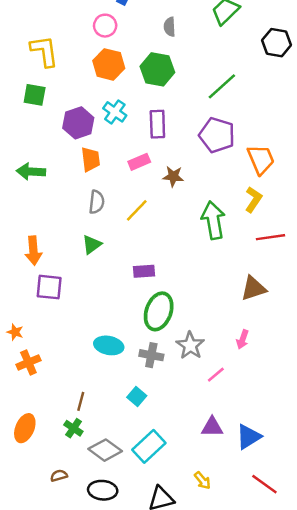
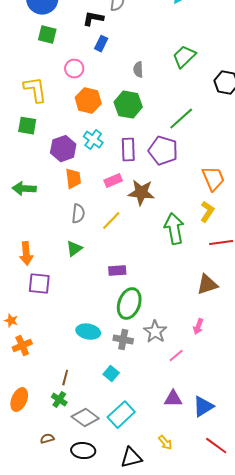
pink circle: (105, 26) -> (74, 69), moved
purple pentagon: (217, 135) -> (163, 151), moved
brown star: (173, 176) -> (141, 193), size x1.5

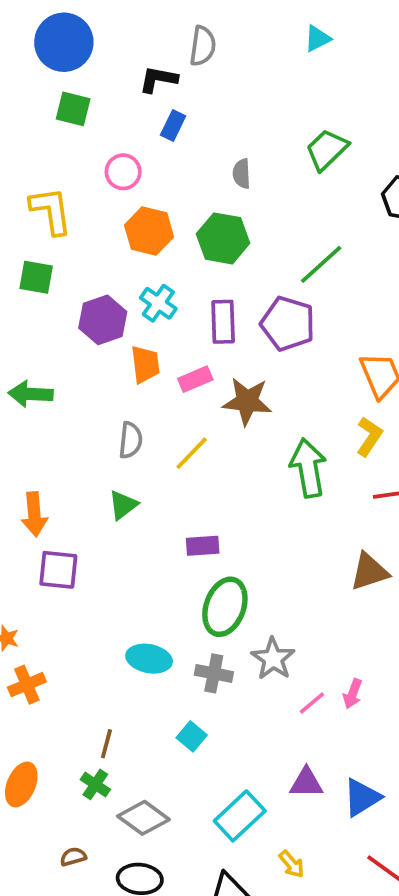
orange trapezoid: (73, 179) -> (145, 364), moved
pink arrow: (198, 327) -> (353, 694), moved
cyan rectangle: (121, 415) -> (240, 816), moved

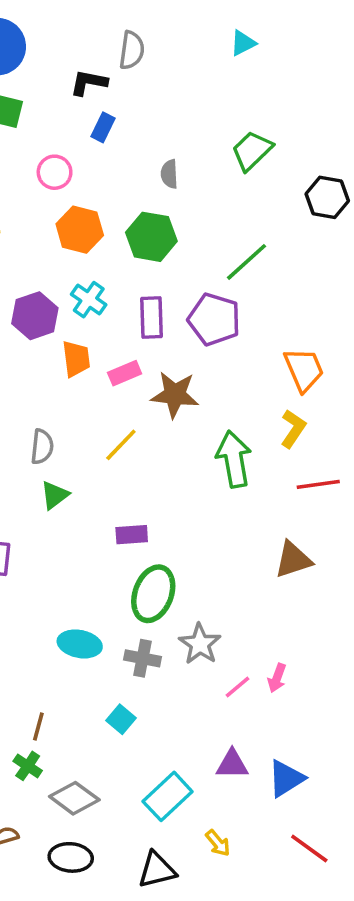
gray semicircle: (131, 440) -> (42, 447), moved

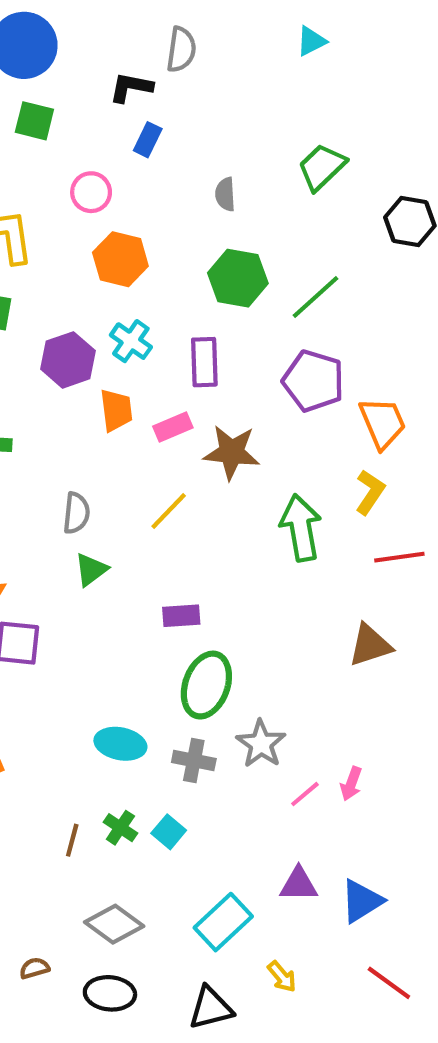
green hexagon: (151, 237) -> (238, 278), moved
purple pentagon: (214, 319) -> (313, 381), moved
green cross: (28, 766) -> (120, 828), moved

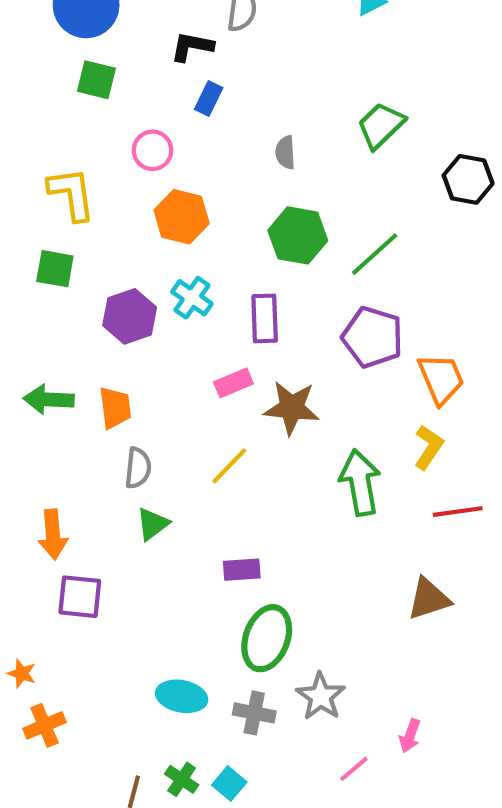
orange trapezoid: (116, 410) -> (115, 408), moved
pink line: (305, 794) -> (354, 769), moved

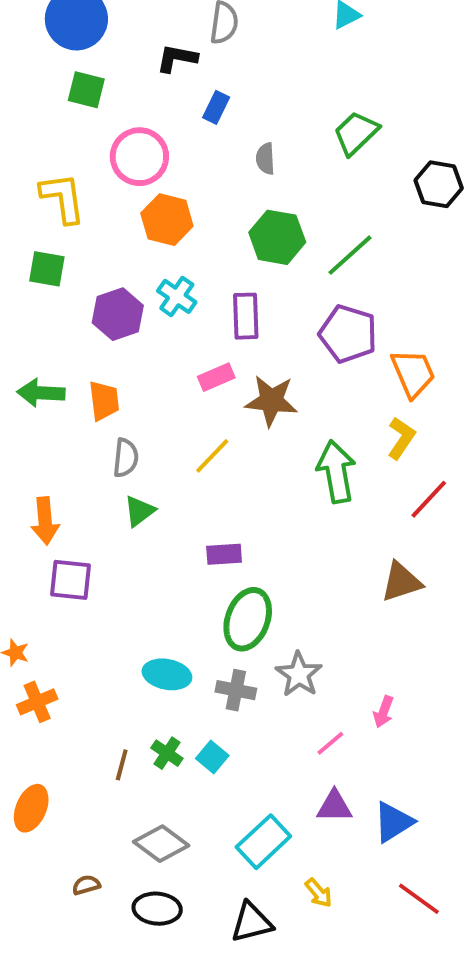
blue rectangle: (209, 98) -> (216, 107), moved
pink circle: (152, 150) -> (139, 157), size x1.5
red line: (458, 512) -> (429, 499), turned -39

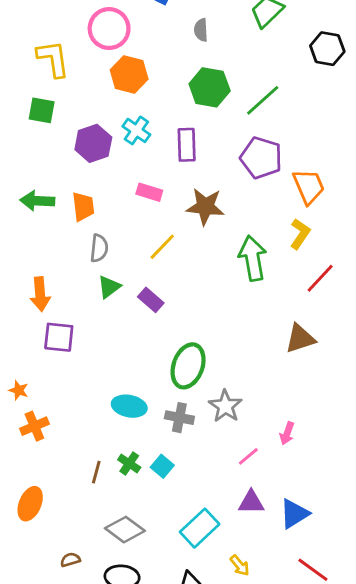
pink rectangle: (216, 377) -> (149, 192), moved, turned 40
purple rectangle: (224, 554) -> (151, 300), moved, turned 45

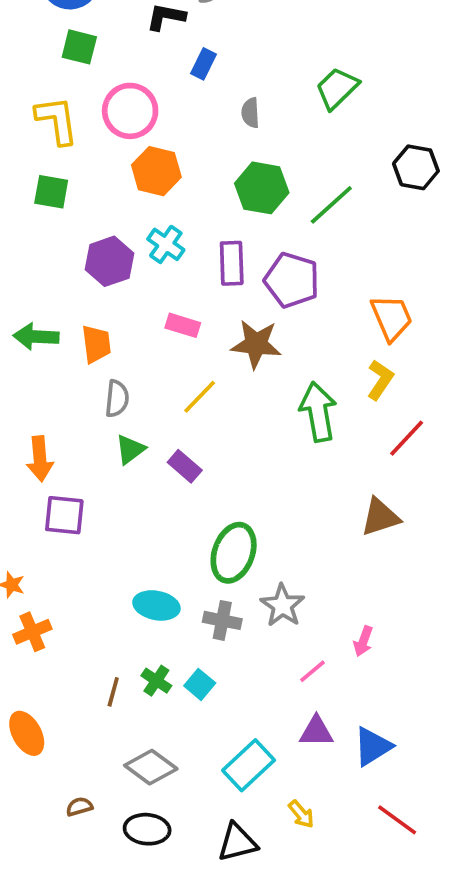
black hexagon: (327, 49) -> (416, 167), moved
yellow L-shape: (53, 59) -> (57, 120), moved
green square: (42, 110) -> (51, 192), moved
purple pentagon: (261, 158) -> (292, 280), moved
orange ellipse: (30, 504) -> (27, 733), turned -52

